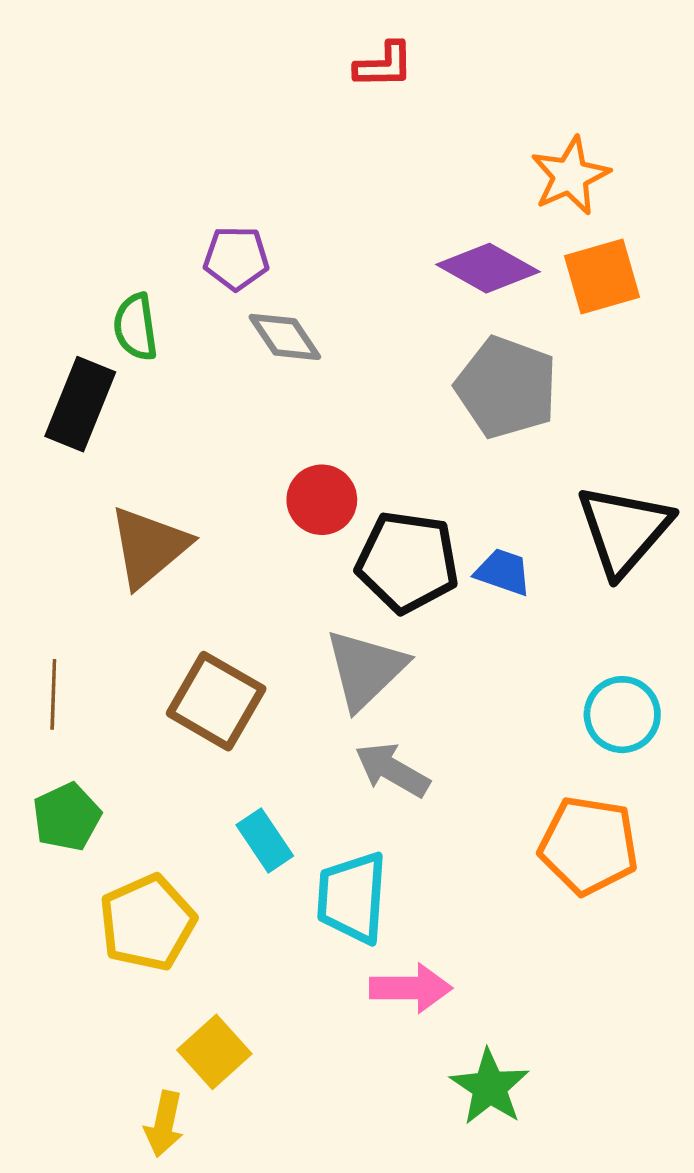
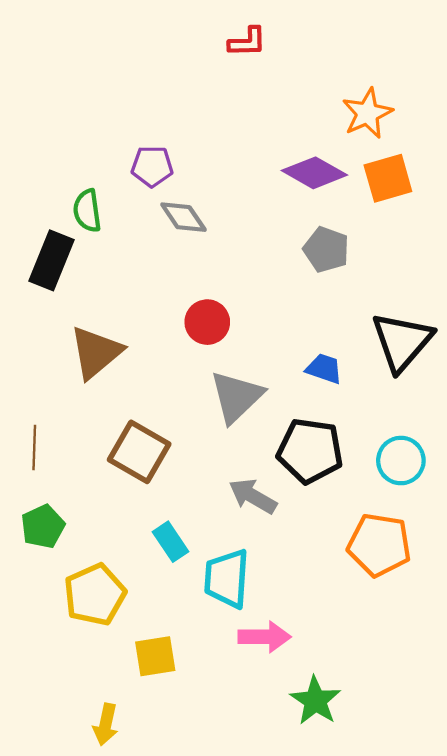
gray pentagon: (506, 387) -> (326, 250), size x0.7
black pentagon: (407, 562) -> (310, 451), moved
gray triangle: (365, 669) -> (236, 397), moved
yellow square: (214, 1052) -> (155, 656), moved, turned 33

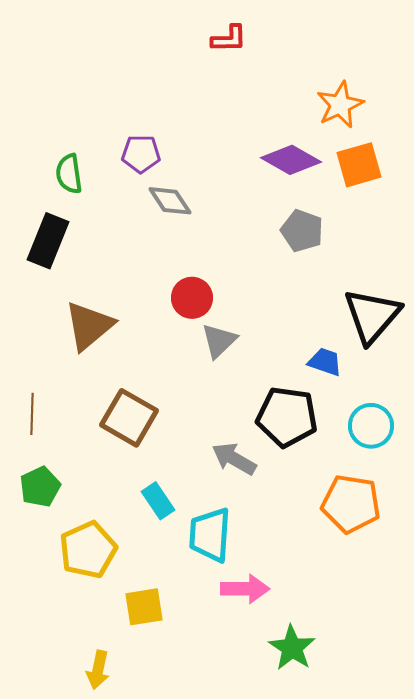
green semicircle: (87, 211) -> (69, 174), moved
blue trapezoid: (324, 369) -> (325, 362), moved
gray triangle: (236, 397) -> (219, 341), moved, size x0.7

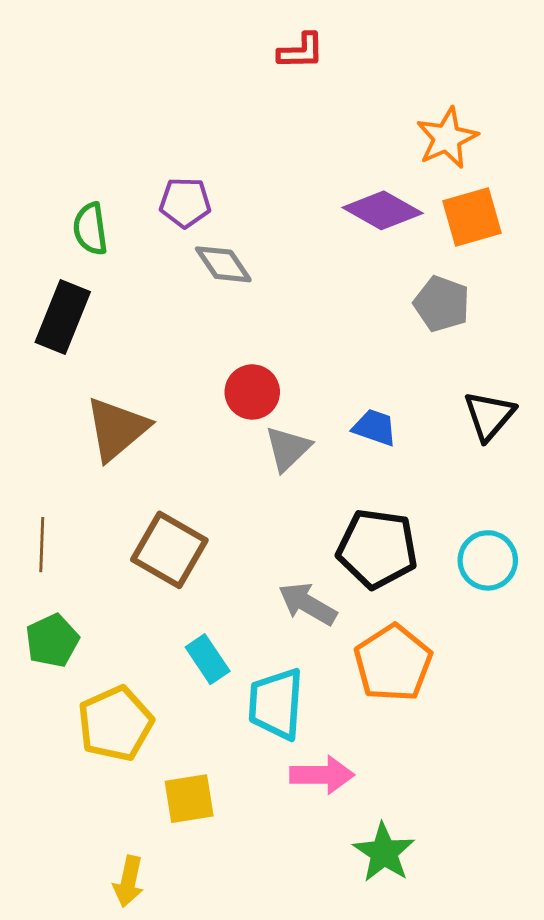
gray pentagon: (302, 231) -> (442, 304), moved
black triangle: (372, 316) -> (489, 416), size x0.7
blue trapezoid: (325, 362) -> (375, 427), moved
orange pentagon: (351, 504) -> (393, 663), moved, turned 30

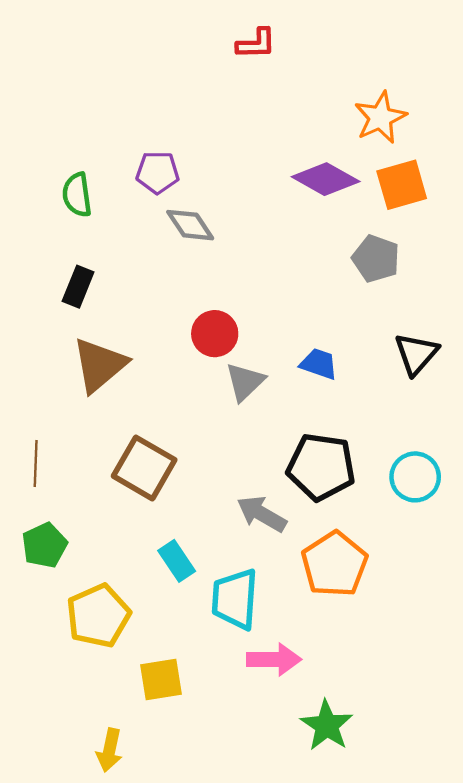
black rectangle: (63, 317) -> (78, 287), moved, size x0.7

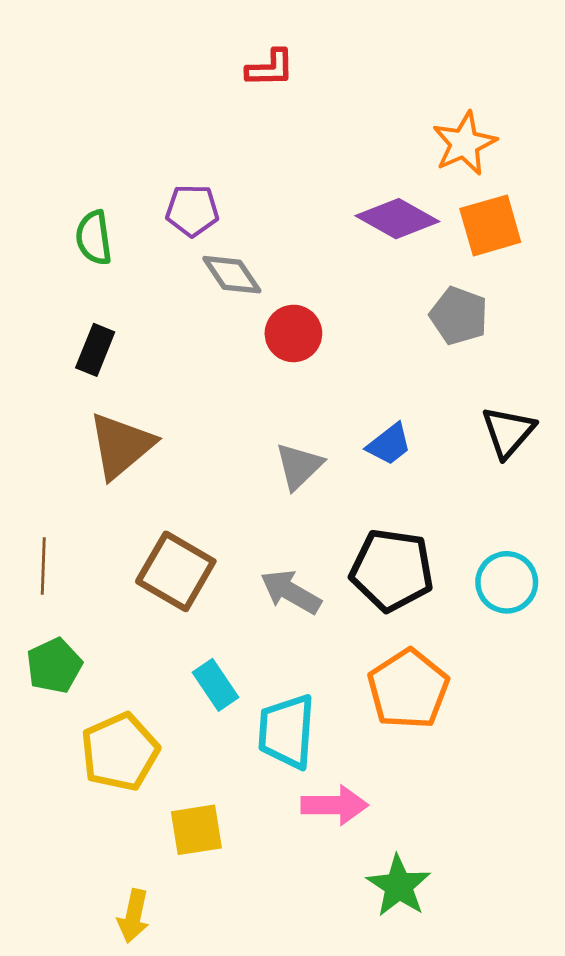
red L-shape: (256, 44) -> (270, 68), moved
red circle: (215, 334) -> (293, 333), moved
blue trapezoid: (319, 364) -> (389, 444), turned 123
gray arrow: (262, 514) -> (291, 592), moved

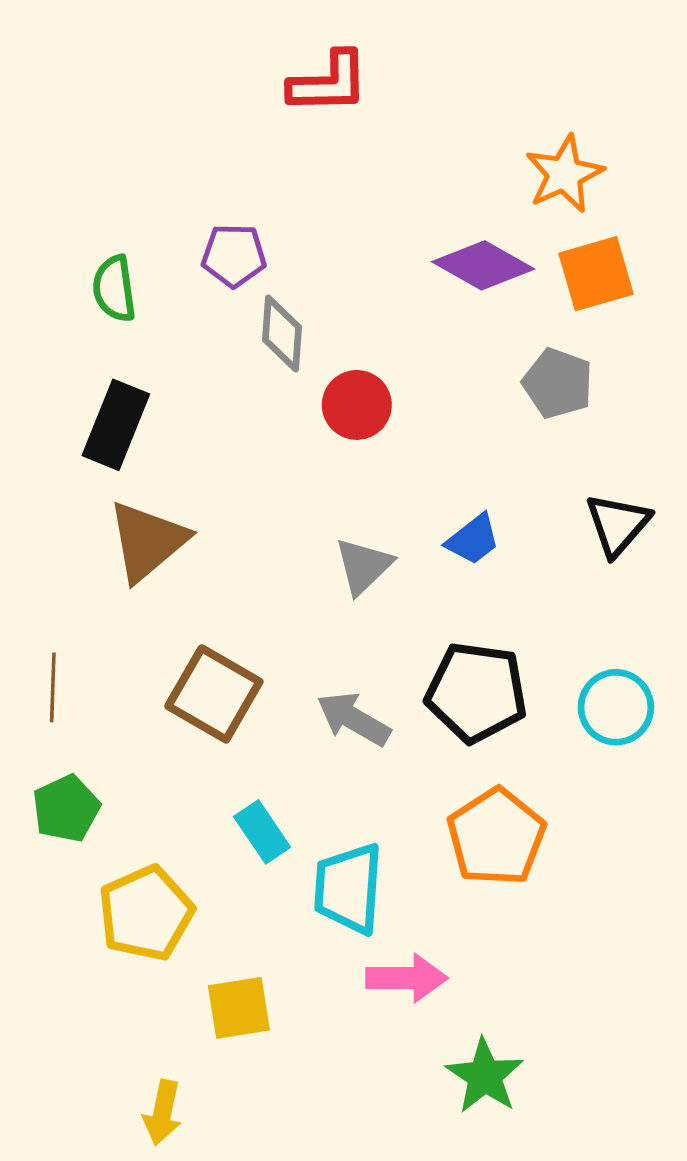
red L-shape: (270, 68) -> (329, 83), size x1.4
gray diamond: (232, 275) -> (282, 333), turned 38
black rectangle: (95, 350) -> (116, 425), size x1.4

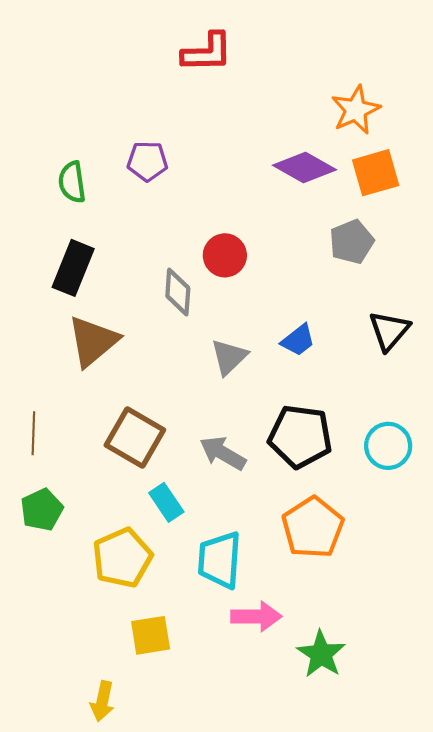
gray diamond: (282, 333) -> (178, 292), moved
gray pentagon: (558, 383) -> (352, 242), turned 30
cyan rectangle: (262, 832) -> (166, 502), moved
yellow pentagon: (146, 913) -> (122, 558), moved
green star: (485, 1076) -> (321, 654), moved

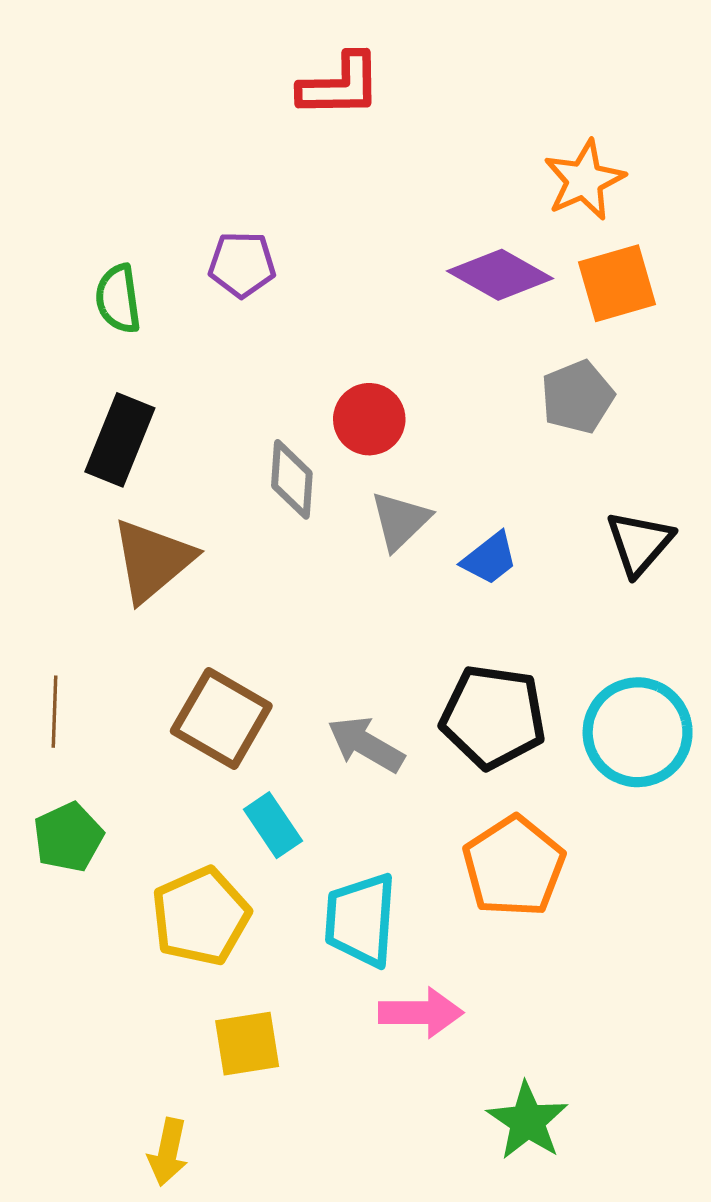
gray triangle: (229, 357) -> (400, 521), moved
cyan circle: (388, 446) -> (638, 732), size x1.4
green star: (321, 654) -> (528, 1121), moved

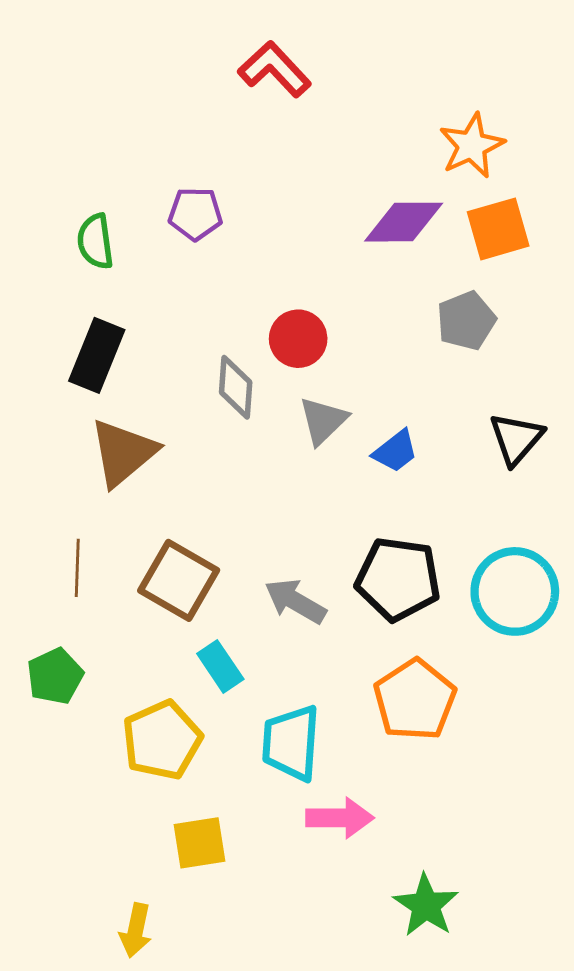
red L-shape: (340, 85) -> (274, 69), turned -132
purple diamond: (500, 275) -> (404, 222), turned -30
brown line: (54, 712) -> (77, 568), moved

